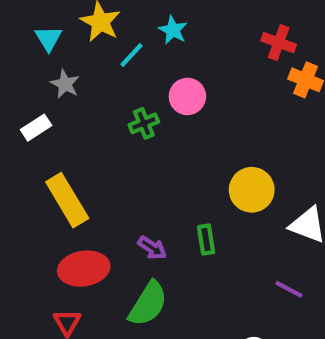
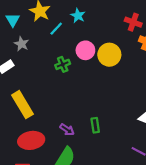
yellow circle: (252, 190) -> (109, 55), moved

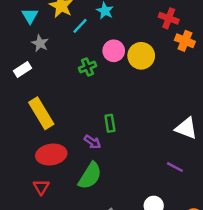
green rectangle: (95, 125) -> (110, 123), moved

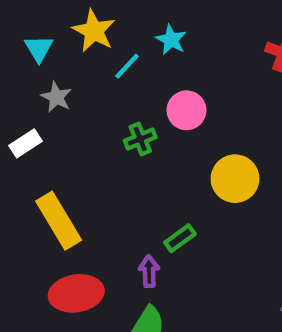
yellow circle: (141, 56) -> (235, 179), moved
green rectangle: (110, 123) -> (180, 238), turned 63
purple arrow: (92, 142) -> (149, 271), turned -126

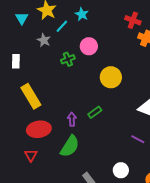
gray star: (56, 97) -> (44, 40), moved
white rectangle: (25, 143) -> (16, 61), turned -56
green rectangle: (180, 238) -> (95, 112), moved

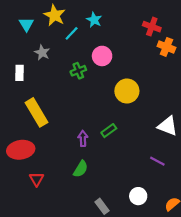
gray star: (44, 40) -> (42, 53), moved
red ellipse: (39, 129) -> (21, 150), moved
green semicircle: (70, 146) -> (81, 169), size x0.7

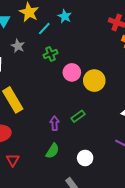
pink circle: (102, 56) -> (72, 72), moved
green cross: (78, 71) -> (50, 54), moved
white circle: (138, 196) -> (85, 158), moved

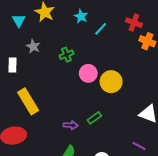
cyan line: (44, 29) -> (101, 29), moved
purple arrow: (55, 123) -> (71, 125), turned 96

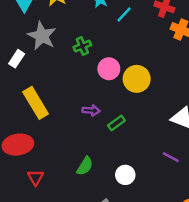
gray star: (33, 46) -> (42, 36), size x1.6
white rectangle: (13, 65) -> (17, 59), turned 32
purple arrow: (71, 125) -> (91, 110), moved

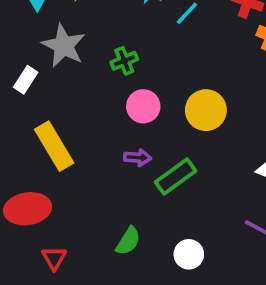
pink circle: (109, 69) -> (143, 106), moved
green rectangle: (116, 123) -> (176, 177), size x1.5

